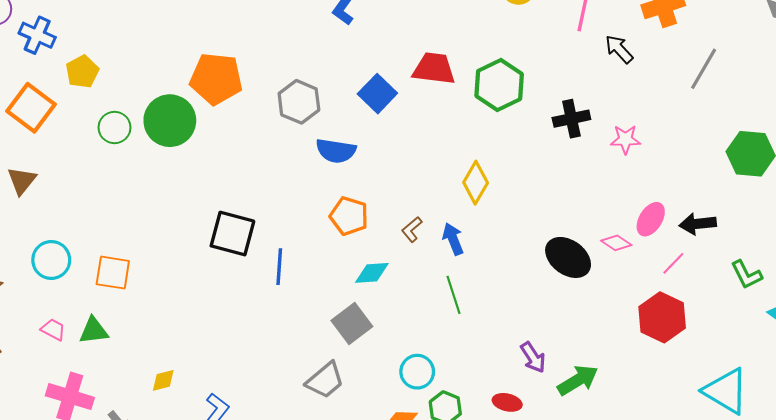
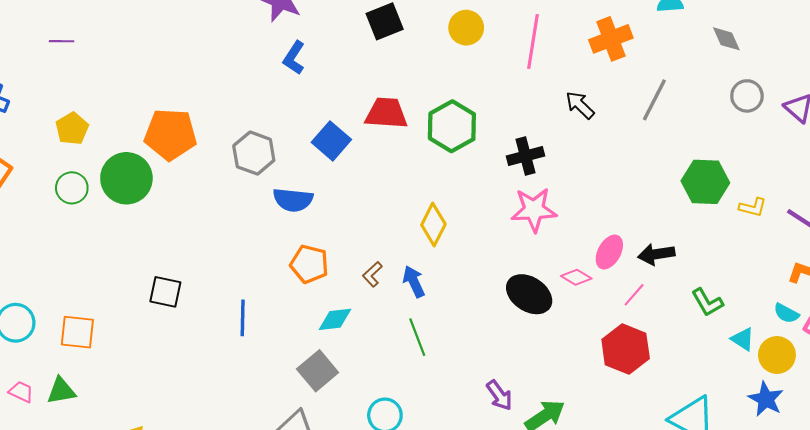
black arrow: (619, 49) -> (580, 105), moved
yellow pentagon: (82, 72) -> (72, 129), moved
pink star: (625, 139) -> (534, 210), moved, size x1.5
black square: (232, 234) -> (165, 292), moved, size x0.7

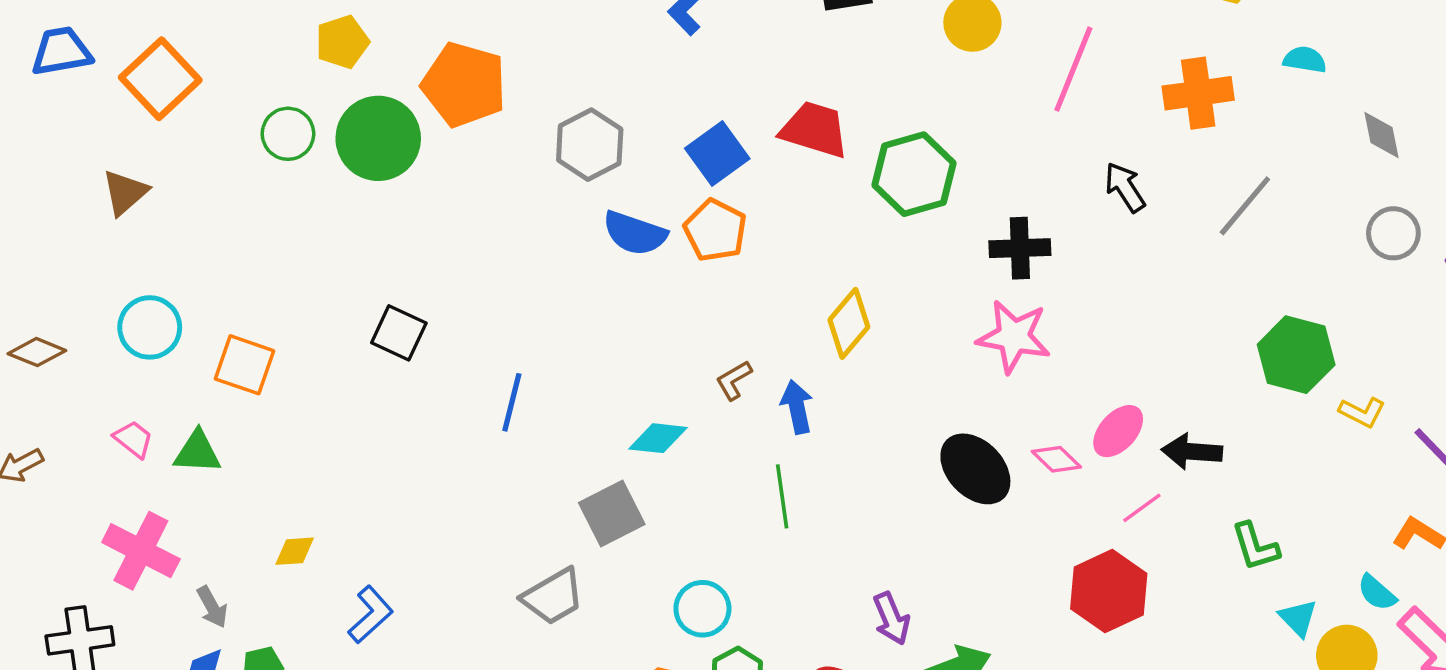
yellow pentagon: (72, 129) -> (342, 42), moved
orange pentagon: (309, 264) -> (715, 230), moved

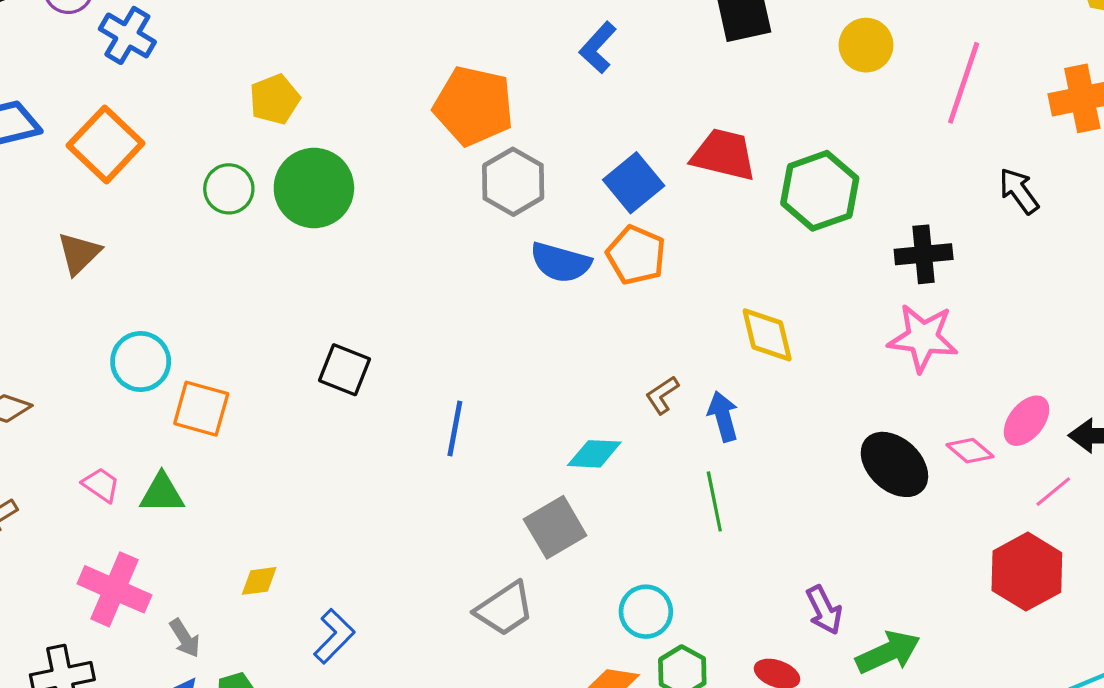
orange pentagon: (464, 85) -> (474, 106), moved
yellow diamond: (849, 323) -> (767, 335), turned -50
cyan circle: (150, 327) -> (141, 362), moved

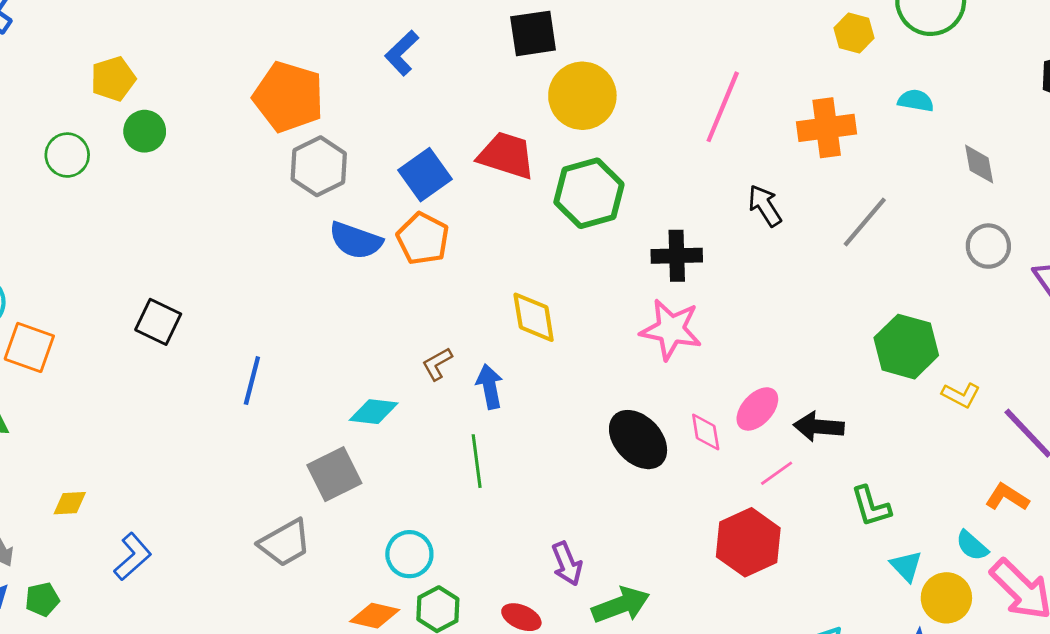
yellow circle: (866, 45) -> (582, 96), moved, size x1.4
green circle: (314, 188) -> (145, 131), moved, size x0.6
pink diamond: (970, 451) -> (706, 432), turned 36

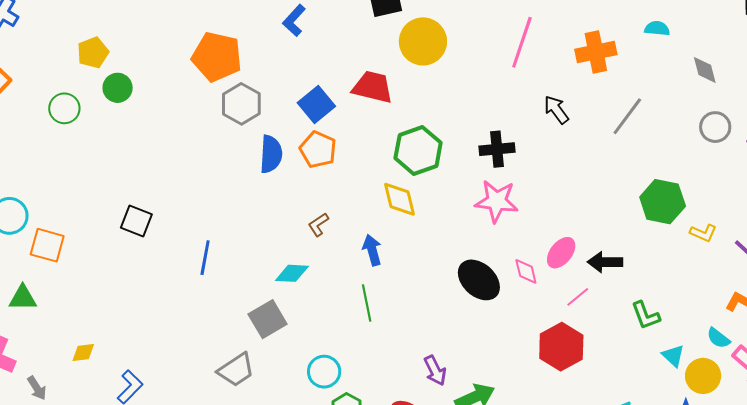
green hexagon: (589, 193) -> (418, 150), moved
blue semicircle: (356, 240) -> (271, 154), turned -102
brown L-shape: (437, 364) -> (318, 225), moved

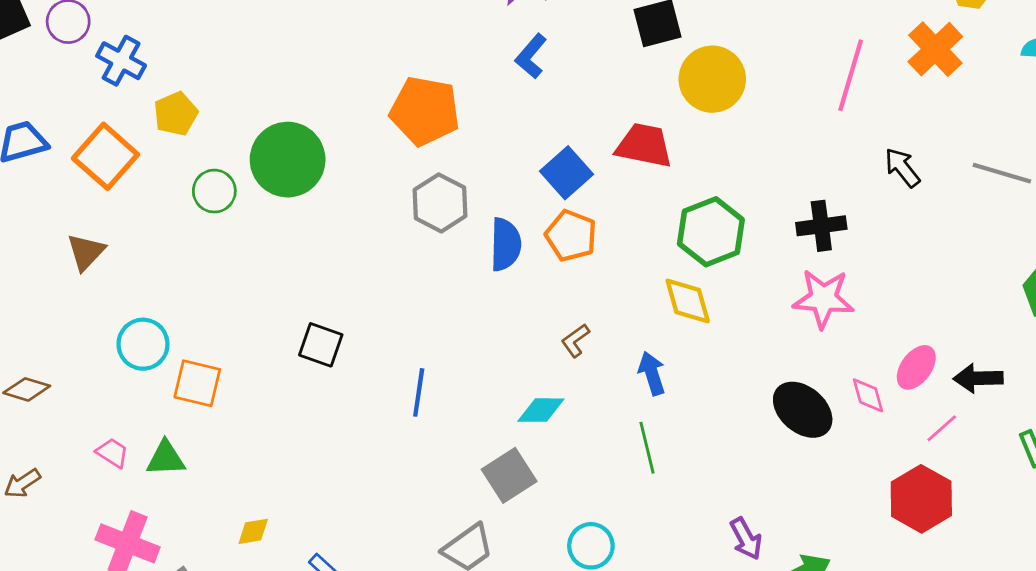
orange cross: (596, 52) -> (935, 49), moved, turned -30
yellow pentagon: (93, 53) -> (176, 114), moved
green circle: (118, 88) -> (288, 160), size x1.8
gray hexagon: (241, 104) -> (440, 203), moved
gray line: (627, 116) -> (1002, 173), turned 72

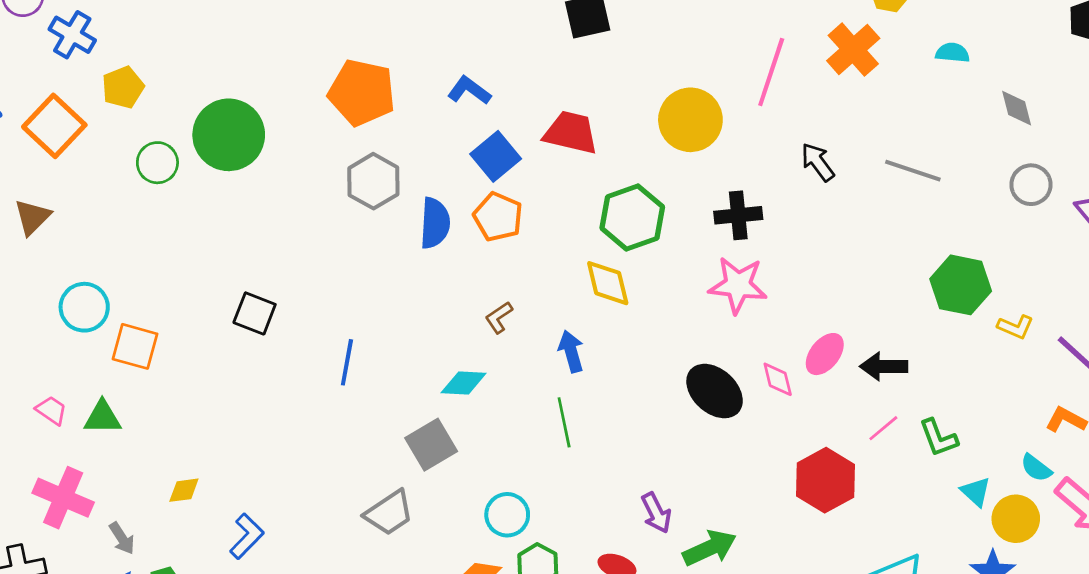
blue L-shape: (531, 56) -> (469, 90), moved, turned 84
yellow circle: (712, 79) -> (690, 120), moved
pink line: (942, 428) -> (883, 428), moved

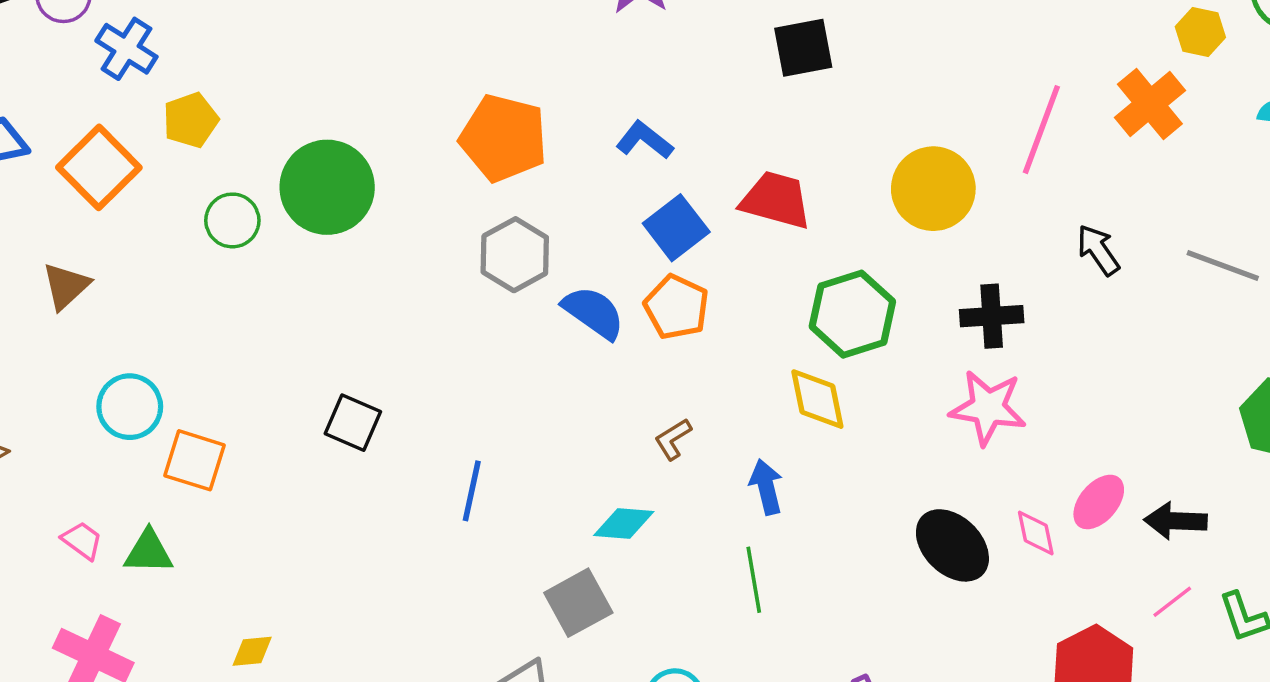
blue semicircle: (435, 223) -> (593, 312), turned -60

